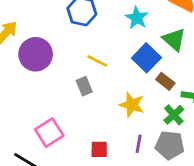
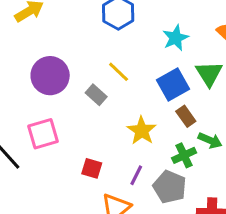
purple circle: (36, 54) -> (50, 76), moved
gray rectangle: (84, 86) -> (96, 95), turned -42

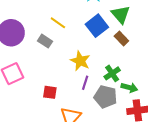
brown rectangle: (186, 116) -> (121, 39), moved
green arrow: (210, 140) -> (129, 88), moved
purple line: (136, 175) -> (85, 83), moved

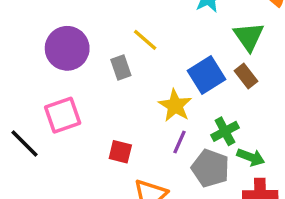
blue square: (97, 26) -> (206, 75), moved
gray rectangle: (45, 41) -> (121, 67), turned 32

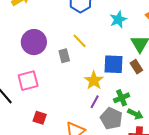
blue square: (206, 75) -> (113, 64), turned 30
red square: (120, 152) -> (40, 118), moved

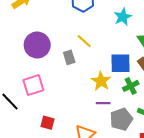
green cross: (122, 98) -> (131, 86), moved
purple line: (95, 102) -> (103, 103), turned 64
gray pentagon: (111, 118) -> (121, 119), turned 30

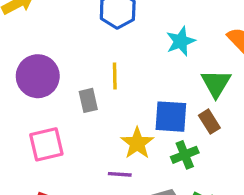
yellow line: (84, 41) -> (115, 76), turned 42
pink square: (33, 85) -> (46, 144), moved
purple line: (103, 103) -> (120, 174), moved

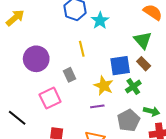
cyan star: (181, 41) -> (100, 20), moved
gray rectangle: (88, 100) -> (70, 75), moved

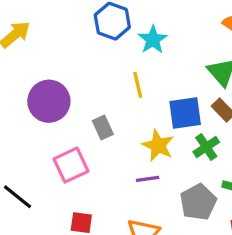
yellow line: (82, 49) -> (138, 85), moved

